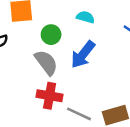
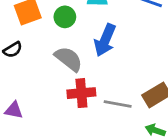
green circle: (51, 35) -> (65, 17), moved

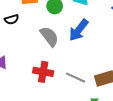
red cross: (81, 93) -> (43, 72), moved

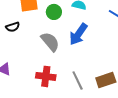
gray line: (76, 78) -> (78, 80), turned 42

